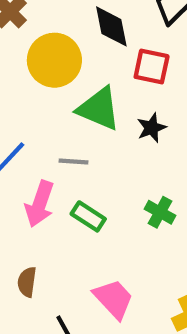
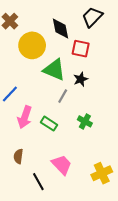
gray line: (73, 162) -> (63, 96), moved, turned -64

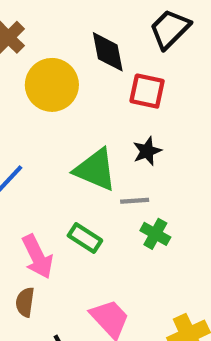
green triangle: (54, 70) -> (95, 170), moved
gray line: (63, 96) -> (135, 201), moved, turned 56
pink arrow: (25, 117) -> (37, 257), moved, turned -45

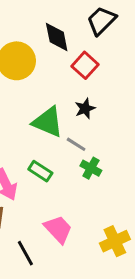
red square: (147, 91) -> (85, 65), turned 30
gray line: (135, 201) -> (76, 144), turned 36

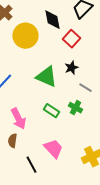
gray line: (76, 144) -> (86, 88), moved
green rectangle: (40, 171) -> (52, 111), moved

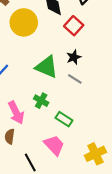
gray line: (86, 88) -> (75, 79), moved
green cross: (76, 108) -> (41, 101), moved
green rectangle: (52, 111) -> (64, 119), moved

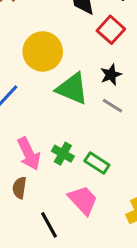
yellow circle: (24, 22) -> (43, 51), moved
green cross: (41, 101) -> (63, 154), moved

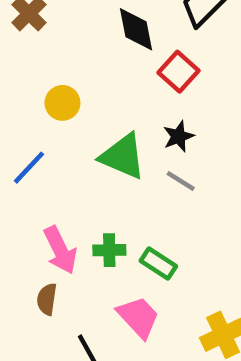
yellow circle: (43, 51) -> (62, 103), moved, size x0.6
green cross: (63, 154) -> (109, 250), turned -30

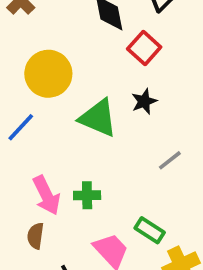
yellow circle: (62, 103) -> (48, 74), size x1.6
gray line: (181, 181) -> (170, 160), moved, turned -70
green rectangle: (158, 264) -> (150, 230), moved

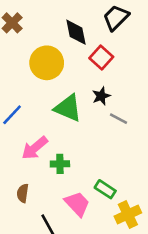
yellow circle: (48, 74) -> (47, 63), moved
gray line: (170, 160) -> (119, 119), moved, turned 66
pink arrow: (47, 195) -> (35, 148), moved, turned 76

